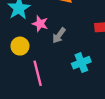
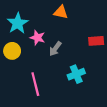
yellow circle: (20, 46) -> (12, 51), moved

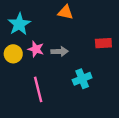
pink star: (38, 38) -> (36, 49), moved
gray arrow: (55, 49) -> (60, 51), turned -128

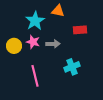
cyan star: (19, 24) -> (35, 21), moved
red rectangle: (103, 43) -> (80, 30), moved

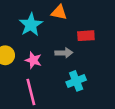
pink star: (33, 42) -> (33, 60), moved
gray arrow: (53, 44) -> (64, 53), moved

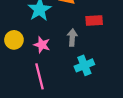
gray arrow: (64, 53) -> (72, 37), turned -84

